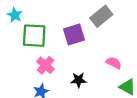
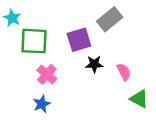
pink semicircle: (114, 63) -> (124, 72), turned 35
black star: (79, 80) -> (94, 64), moved

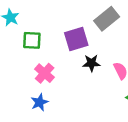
green square: (34, 41) -> (32, 40), size x0.7

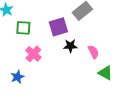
blue star: (40, 102) -> (17, 77), moved

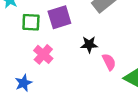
purple square: (58, 27) -> (59, 17), moved
pink semicircle: (93, 52) -> (109, 62), moved

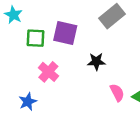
purple square: (59, 17) -> (65, 33), turned 30
pink semicircle: (109, 62) -> (117, 93), moved

